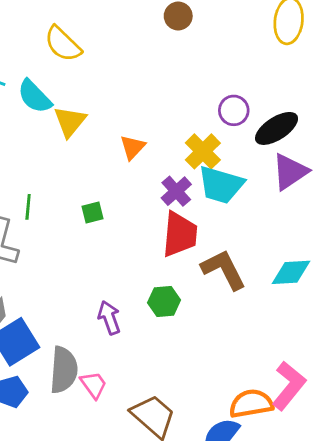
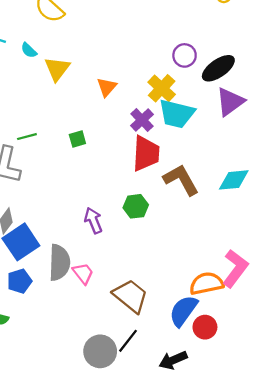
cyan semicircle: (34, 97) -> (29, 50), size x0.6
green line: (28, 207) -> (27, 137), turned 72

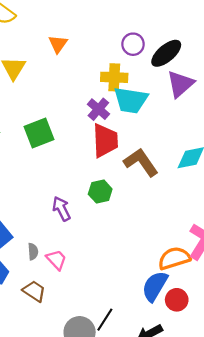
orange triangle: (107, 87) -> (58, 44), moved
yellow cross: (162, 88) -> (114, 77), turned -35
green square: (77, 139) -> (39, 133), size x1.8
gray semicircle: (59, 263) -> (33, 252), size x0.5
brown trapezoid: (131, 296) -> (34, 291), moved, size x0.7

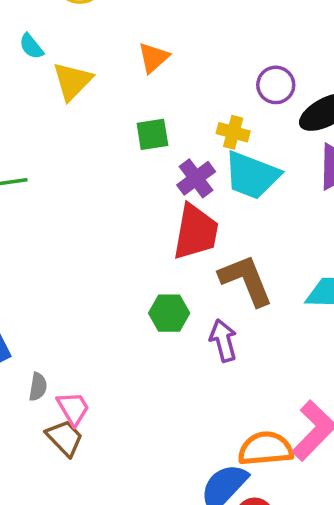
yellow cross: (114, 77) -> (233, 132), size x0.7
green square: (39, 133) -> (152, 134), moved, size x0.7
purple arrow: (61, 209) -> (223, 340), moved
brown trapezoid: (34, 291) -> (65, 438), moved

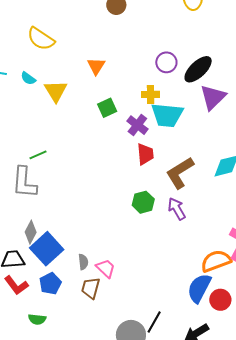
red trapezoid: (196, 232) -> (145, 154), size x0.7
brown L-shape: (246, 280) -> (180, 173), turned -84
brown trapezoid: (65, 438) -> (91, 288), moved, turned -105

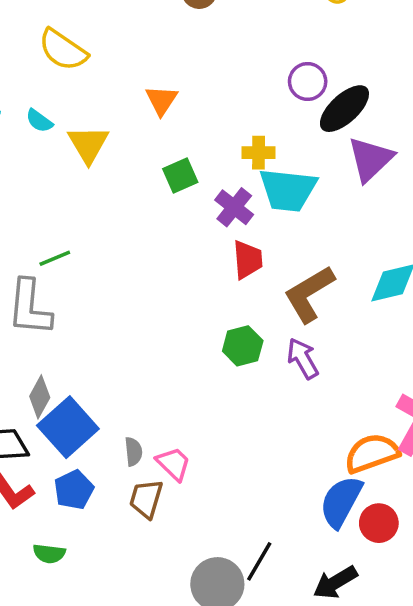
purple circle: (166, 62) -> (308, 82), moved

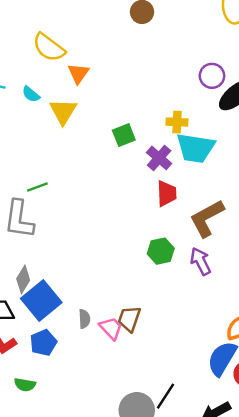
orange triangle: (161, 100) -> (78, 73), moved
brown trapezoid: (146, 499) -> (129, 319), moved

